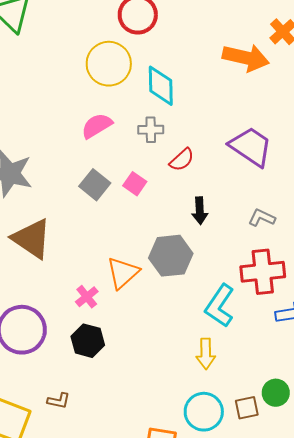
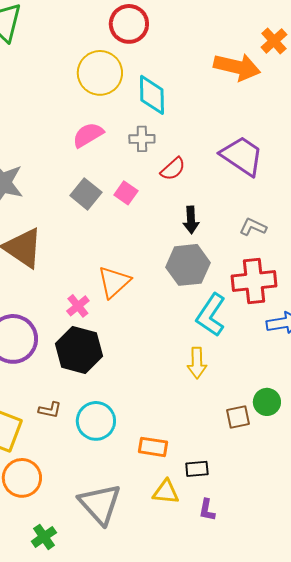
gray hexagon: (171, 256) -> (188, 265), moved
black hexagon: (88, 341) -> (79, 350), size x1.4
cyan circle: (204, 412) -> (96, 421), moved

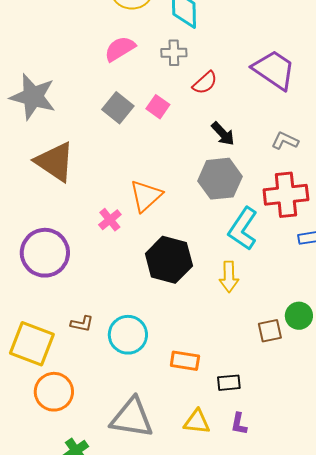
black arrow: (191, 220) -> (223, 134), turned -40
black hexagon: (79, 350) -> (169, 260), moved
yellow triangle: (166, 492) -> (197, 422), moved
gray triangle: (100, 504) -> (132, 418), turned -39

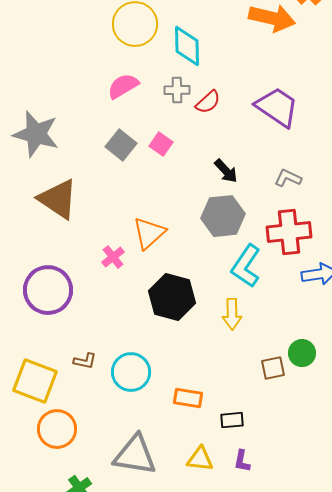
red semicircle: (205, 83) -> (208, 102), moved

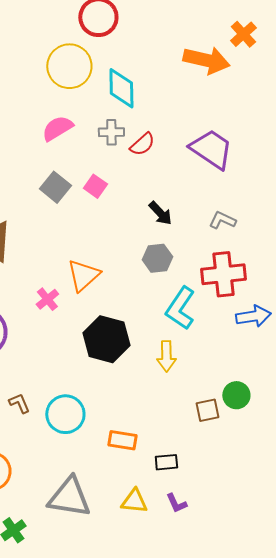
gray hexagon: (223, 216) -> (157, 258), size x0.7
brown L-shape: (85, 361) -> (19, 403), turned -125
purple L-shape: (242, 461) -> (176, 503), turned -35

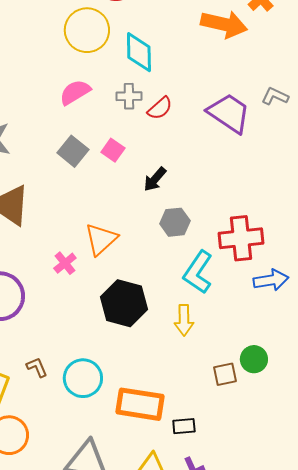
black arrow: (160, 213) -> (155, 179), moved, turned 84
gray L-shape: (222, 220) -> (275, 96), moved
orange rectangle: (122, 440) -> (140, 404), size x1.6

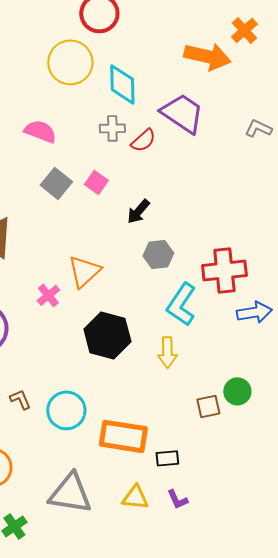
pink semicircle: (75, 92) -> (40, 131), moved, turned 52
purple trapezoid: (229, 113) -> (182, 113), moved

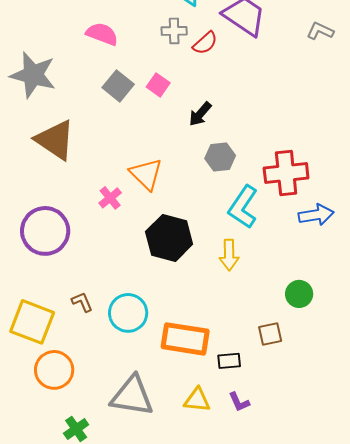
orange triangle: (84, 271) -> (146, 174), turned -33
brown square: (208, 406) -> (270, 334), moved

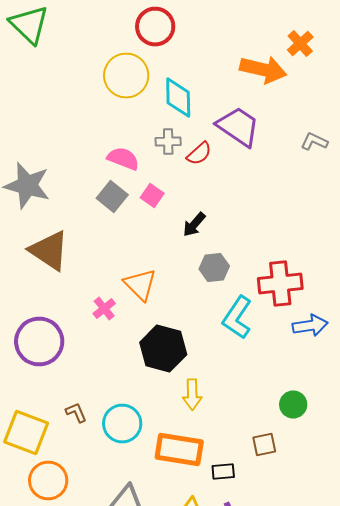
pink semicircle: (102, 34) -> (123, 158), moved
yellow arrow: (229, 255) -> (192, 394), moved

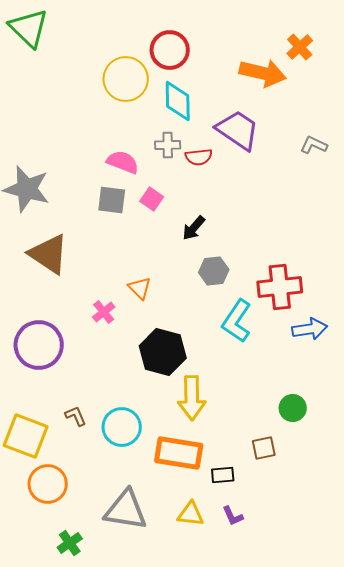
red circle: (155, 26) -> (170, 50), moved
red semicircle: (199, 154) -> (199, 157), turned 36
gray square: (112, 196) -> (112, 200), turned -32
orange triangle: (140, 284) -> (140, 288), size x0.7
yellow arrow: (192, 394) -> (192, 398), size x1.4

